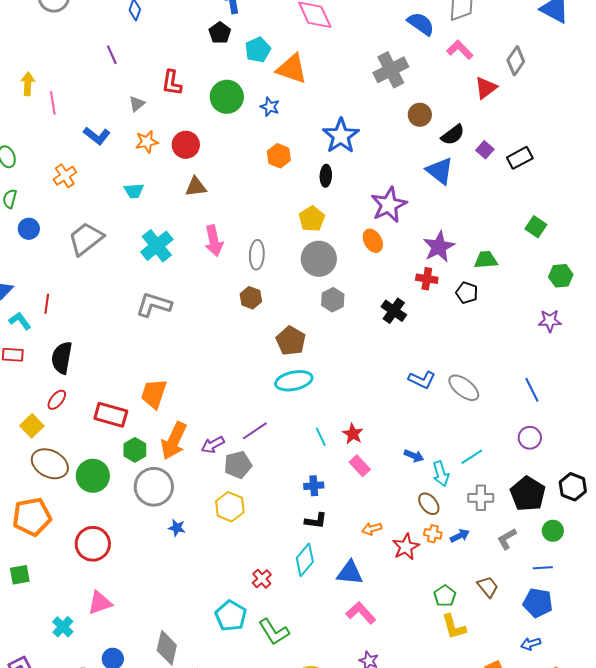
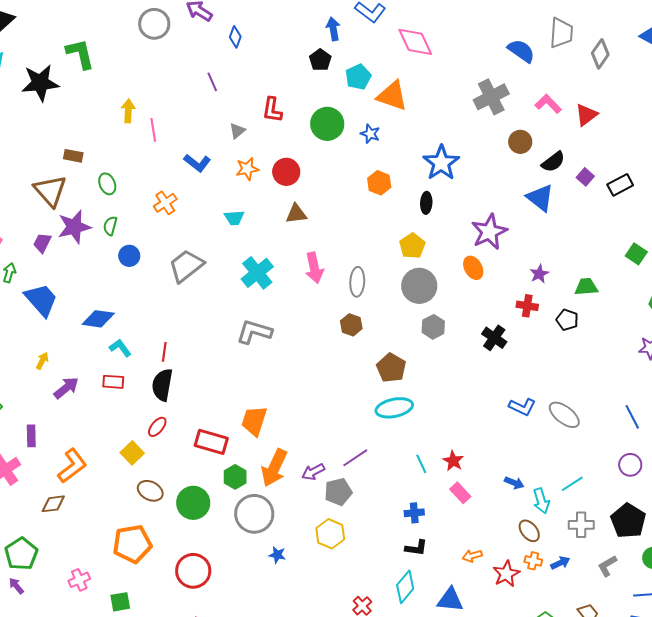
pink L-shape: (460, 50) -> (548, 104), moved
gray diamond: (516, 61) -> (600, 54), moved
purple star: (439, 247) -> (539, 274), size x0.6
red line: (47, 304) -> (164, 352), moved
brown ellipse: (50, 464) -> (150, 491), size x0.7

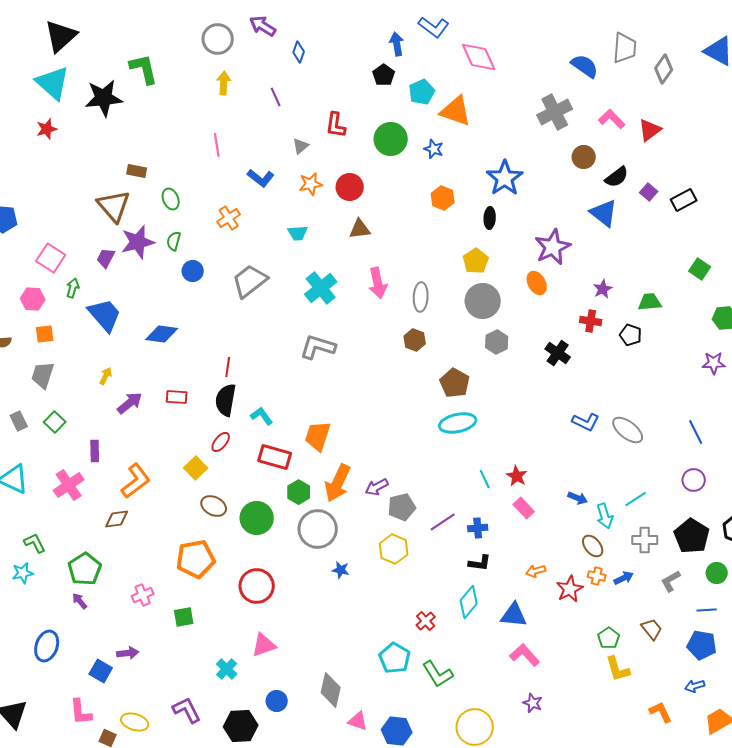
yellow arrow: (128, 111) -> (224, 83), moved
cyan L-shape: (120, 348) -> (262, 416), moved
purple line: (355, 458) -> (443, 522), moved

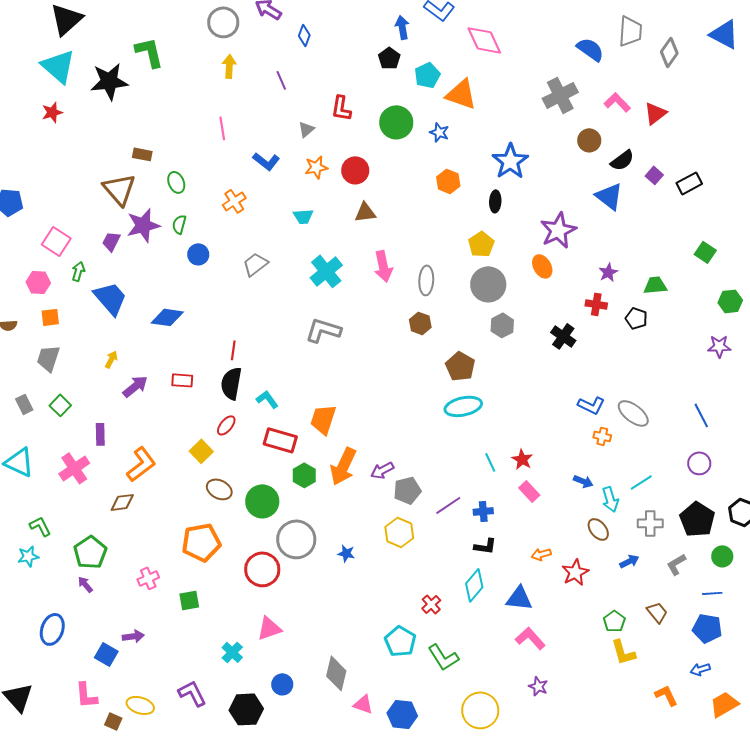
gray trapezoid: (250, 281) -> (255, 264), size x0.7
gray circle: (318, 529) -> (296, 539), moved
orange cross: (597, 576) -> (602, 436), moved

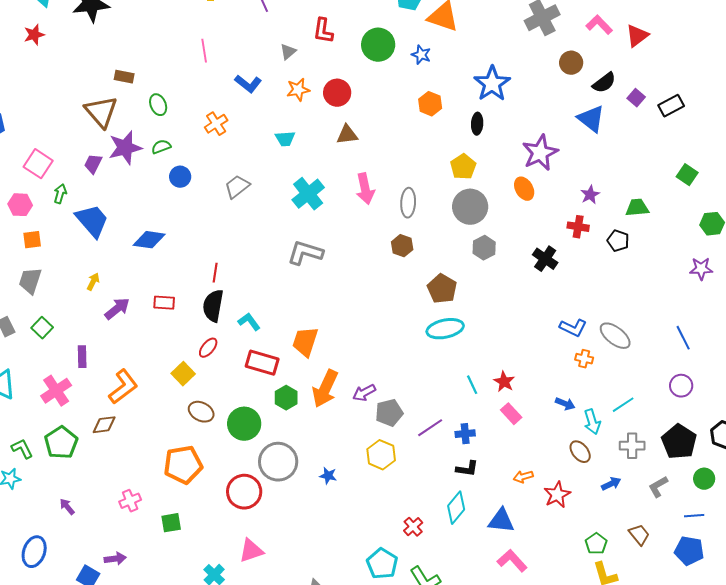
green semicircle: (179, 224) -> (161, 147), turned 54
green pentagon: (90, 552) -> (61, 443), moved

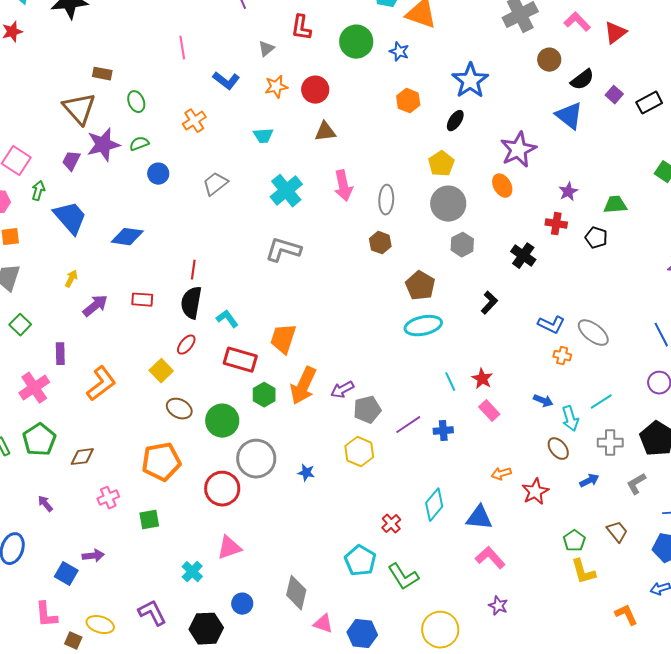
black ellipse: (477, 124) -> (455, 121), turned 30
brown diamond: (104, 425) -> (82, 457), moved
black L-shape: (467, 469) -> (489, 303), moved, turned -55

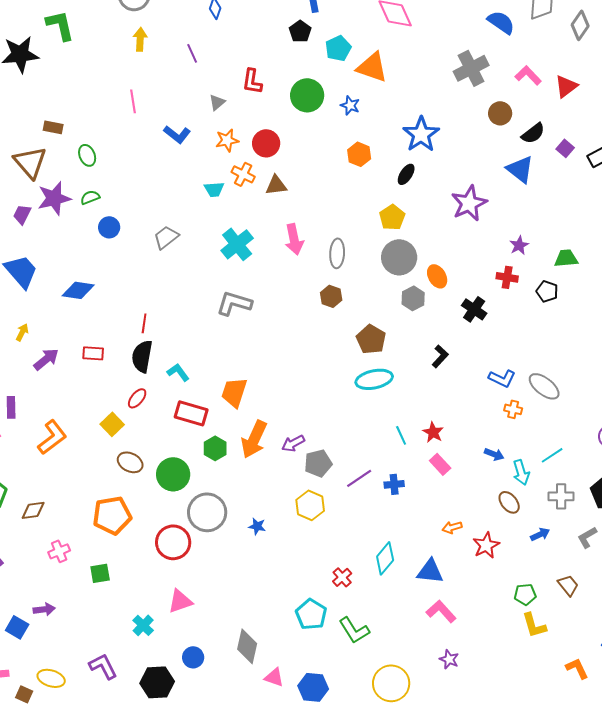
orange cross: (194, 121) -> (243, 174), moved, turned -30
orange ellipse: (502, 186) -> (437, 276), moved
green pentagon: (574, 541) -> (525, 594), turned 30

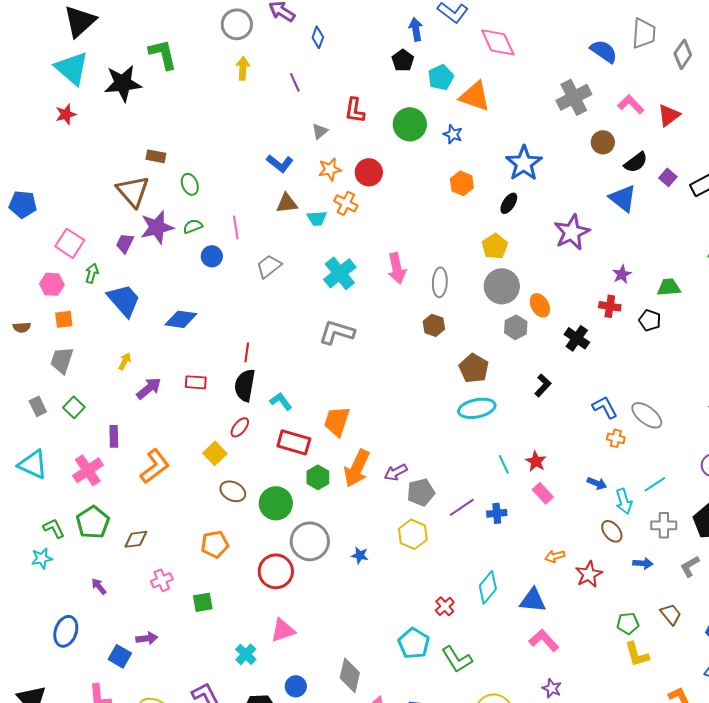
pink line: (133, 101) -> (236, 227), moved
brown triangle: (276, 185) -> (287, 203), moved
blue L-shape: (502, 378) -> (605, 407), turned -144
orange pentagon: (112, 515) -> (215, 544), size x0.7
blue arrow: (540, 534) -> (643, 563), turned 30

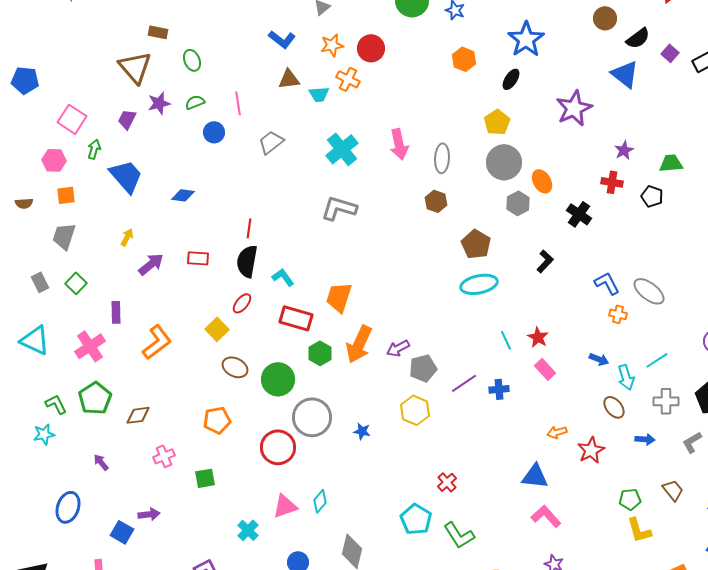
purple star: (157, 227) -> (159, 103), size x0.7
blue diamond: (181, 319) -> (183, 195), size x0.7
cyan diamond: (488, 587) -> (320, 501), moved, size x0.7

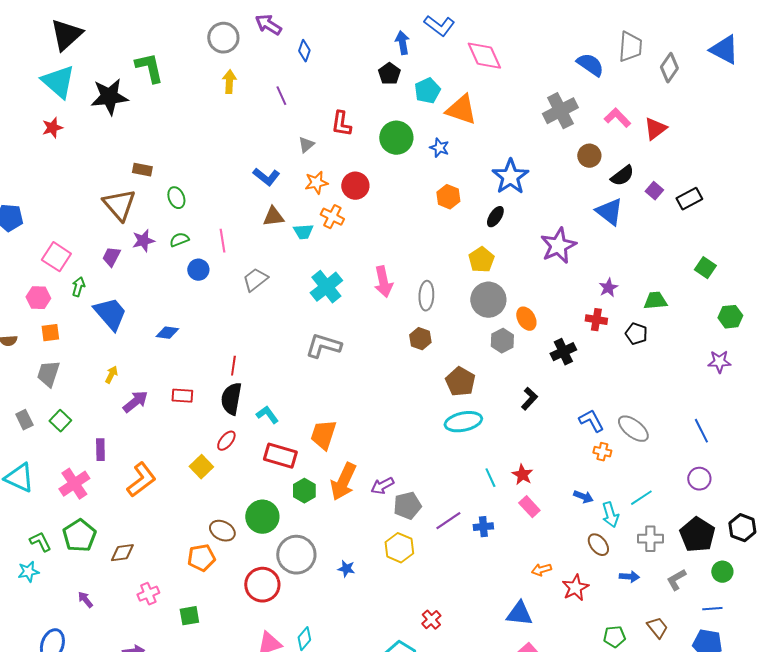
black cross: (579, 214) -> (563, 352), turned 30
brown ellipse: (235, 367) -> (222, 531), moved

